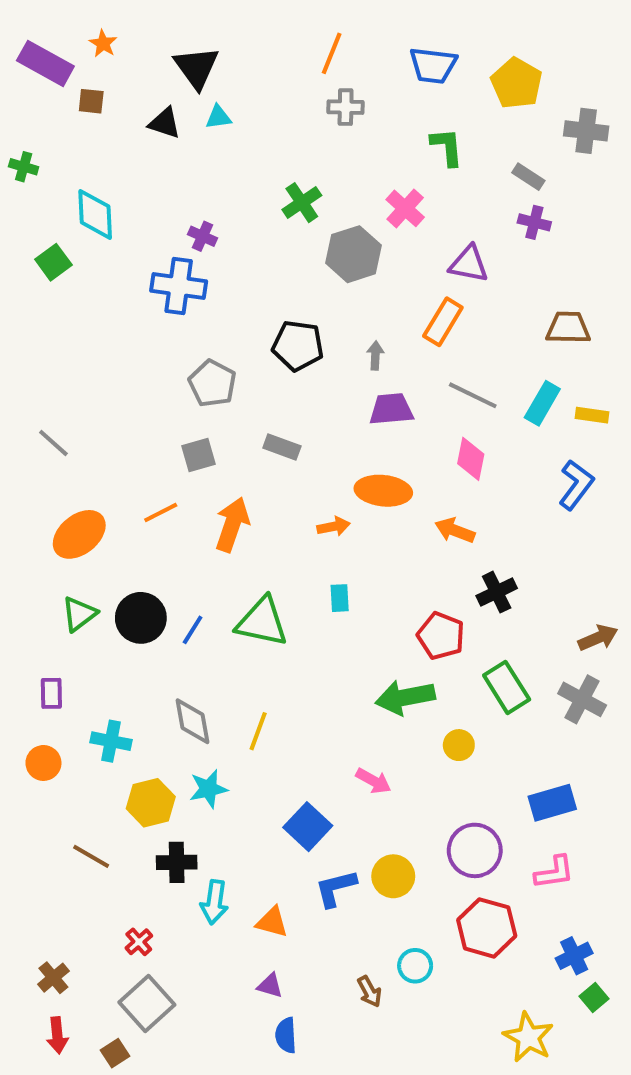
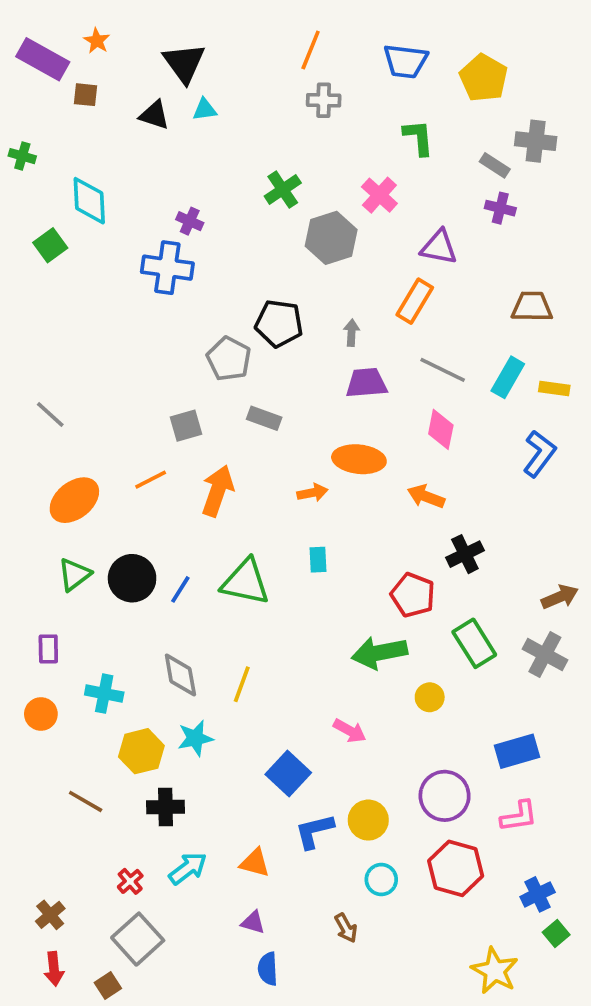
gray cross: (586, 131) -> (536, 141), moved
gray pentagon: (212, 383) -> (229, 359), moved
cyan arrow: (214, 902) -> (188, 868), moved, turned -135
cyan circle: (415, 966) -> (381, 880), moved

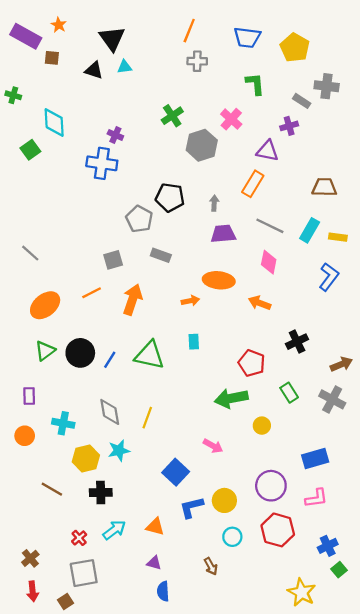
purple cross: (500, 208) -> (289, 126), moved, turned -30
black cross: (465, 554) -> (297, 342), moved
green rectangle: (474, 643) -> (289, 393), size x0.7
gray square: (138, 939) -> (84, 573), turned 32

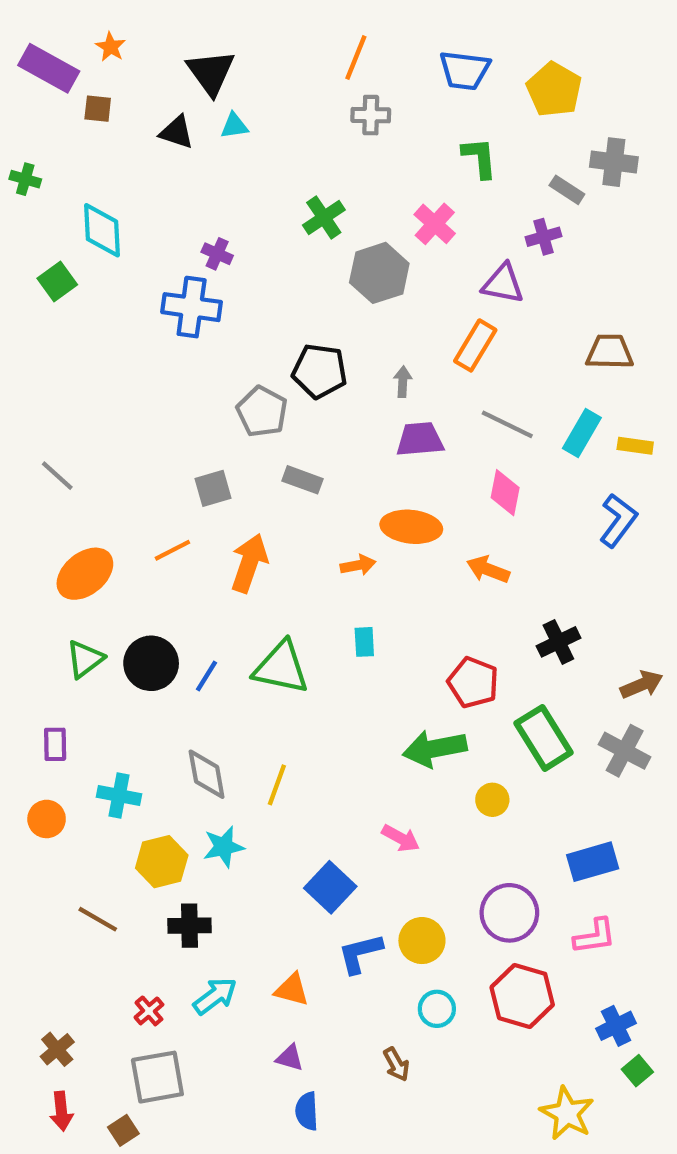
green rectangle: (289, 393) -> (544, 738), size x1.6

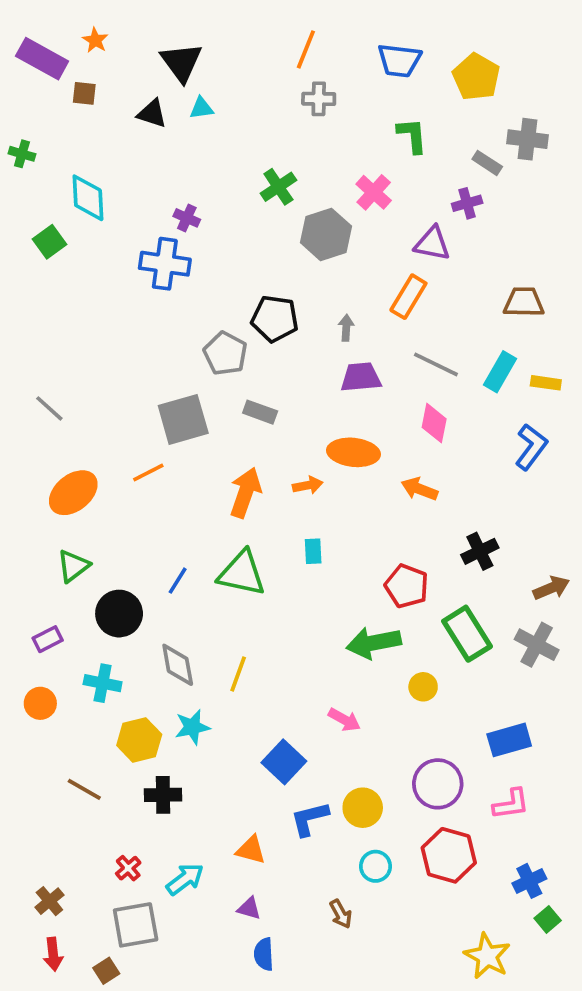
gray square: (213, 488) -> (183, 419), size x1.6
orange arrow: (249, 563) -> (245, 493), moved
black circle: (151, 663) -> (119, 614), moved
purple rectangle: (55, 744) -> (48, 639), turned 64
cyan arrow: (215, 996) -> (185, 879), moved

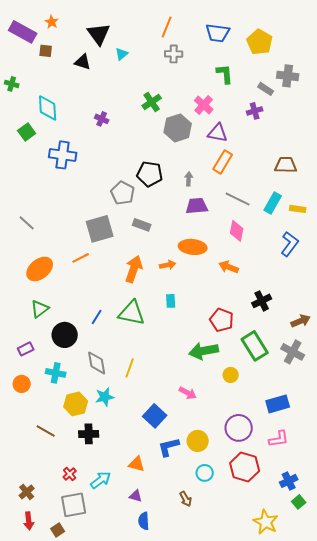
cyan triangle: (201, 108) -> (122, 54), moved, turned -32
purple triangle: (432, 244) -> (218, 133), moved
blue cross: (165, 264) -> (63, 155), moved

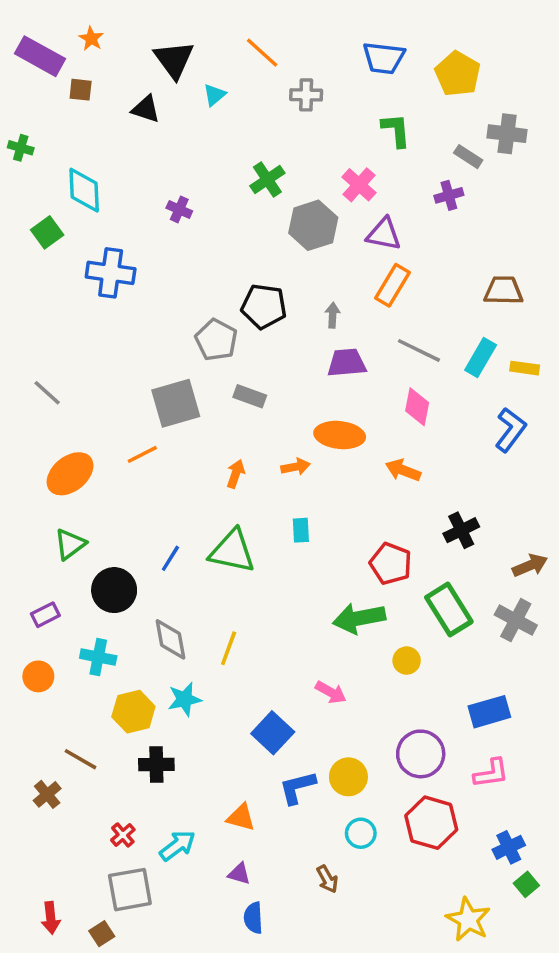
orange line: (167, 27) -> (262, 53), moved, turned -70
orange arrow: (134, 269) -> (236, 474), size x0.6
brown cross: (27, 492) -> (47, 794), moved

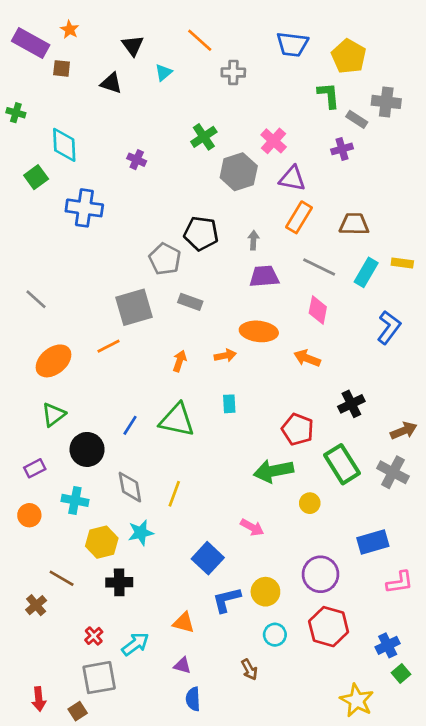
black triangle: (174, 60) -> (133, 46), size x0.7
green L-shape: (396, 130) -> (329, 95), moved
brown trapezoid: (503, 291) -> (354, 224), moved
yellow rectangle: (525, 368) -> (402, 263), moved
pink L-shape: (491, 773) -> (400, 582), moved

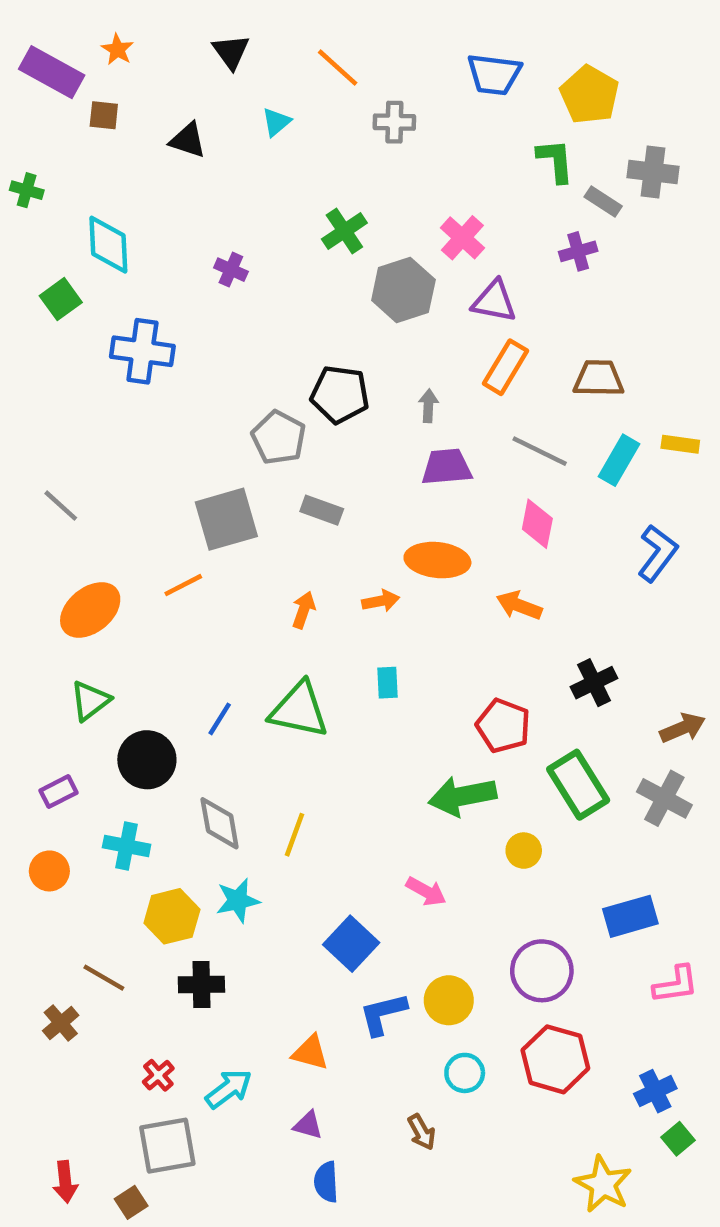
black triangle: (133, 46) -> (231, 52), moved

